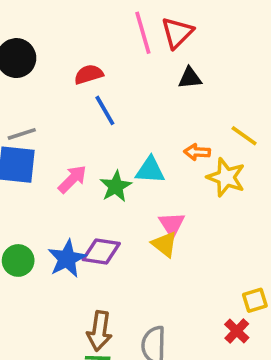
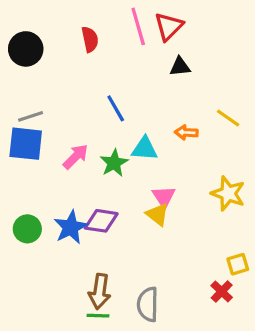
red semicircle: (89, 74) -> (90, 39), moved, turned 95
blue line: (105, 110) -> (116, 108), moved
yellow star: (226, 177) -> (228, 194), moved

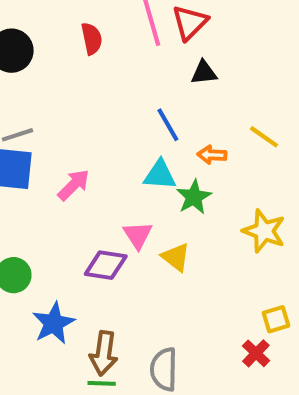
blue line: (116, 108) -> (168, 125), moved
green star: (114, 163) -> (194, 197), moved
pink triangle: (164, 197) -> (138, 235), moved
blue star: (71, 227) -> (54, 323), moved

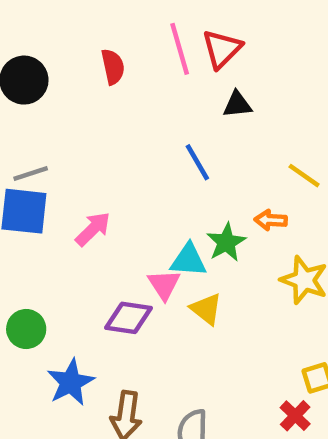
orange arrow: (212, 155) -> (271, 220), moved
cyan triangle: (160, 175) -> (188, 260), moved

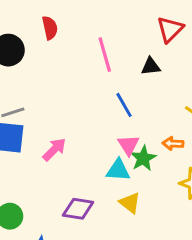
pink line: (180, 49) -> (105, 55), moved
red triangle: (222, 49) -> (170, 29), moved
red semicircle: (113, 67) -> (50, 28), moved
pink triangle: (164, 285) -> (128, 145), moved

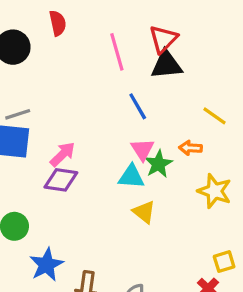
red triangle: (170, 29) -> (163, 39), moved
black triangle: (151, 66) -> (166, 65), size x1.5
purple diamond: (78, 209) -> (61, 180), moved

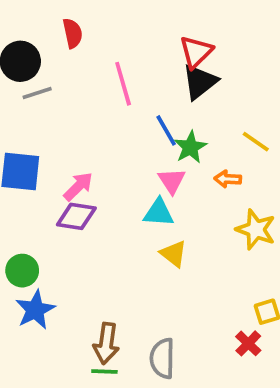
pink line: (117, 52) -> (123, 84), moved
black triangle: (166, 65) -> (200, 82), turned -32
gray line: (18, 114) -> (37, 93), moved
green star: (158, 164) -> (190, 147), moved
blue star: (46, 265) -> (35, 310), moved

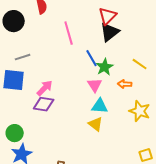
gray line: (37, 93) -> (23, 57), moved
cyan triangle: (159, 213) -> (100, 106), moved

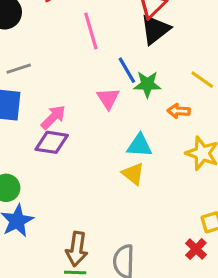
green star: (105, 67) -> (147, 84), turned 30
pink triangle: (95, 85) -> (108, 98), moved

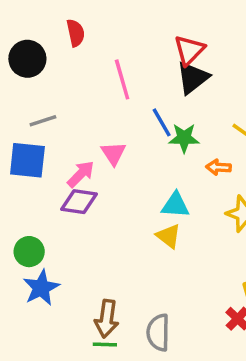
pink triangle: (108, 98) -> (113, 153), moved

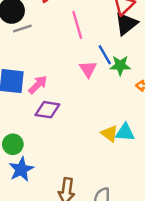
gray line: (43, 121) -> (22, 29), moved
pink triangle: (113, 153) -> (88, 69), moved
pink arrow: (81, 174) -> (38, 85), moved
cyan triangle: (175, 205) -> (125, 132), moved

